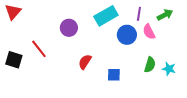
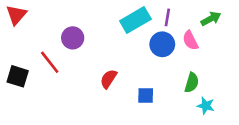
purple line: (139, 14) -> (167, 17), moved
purple circle: (69, 28) -> (73, 38), moved
cyan star: (169, 69) -> (206, 106), moved

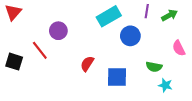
purple line: (167, 17) -> (147, 11), moved
pink semicircle: (190, 40) -> (179, 48), moved
green semicircle: (192, 83) -> (154, 67), turned 84
blue square: (146, 95) -> (117, 77), size x1.5

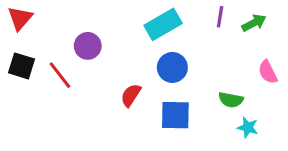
blue circle: (130, 36) -> (172, 67), moved
black square: (14, 62) -> (22, 66), moved

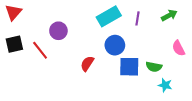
purple line: (220, 17) -> (137, 18), moved
black square: (22, 66) -> (14, 44), turned -30
blue square: (175, 115) -> (129, 67), moved

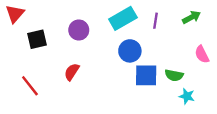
purple circle: (58, 31) -> (79, 30), moved
black square: (14, 44) -> (37, 39), moved
red line: (40, 50) -> (30, 86), moved
red semicircle: (87, 64) -> (72, 72), moved

